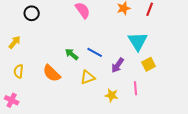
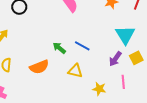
purple arrow: (118, 65) -> (115, 59), moved
orange semicircle: (52, 73) -> (39, 67), turned -66
yellow triangle: (88, 77) -> (75, 71), turned 35

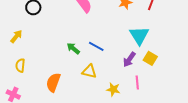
yellow square: (136, 58) -> (150, 58), turned -32
orange semicircle: (39, 67) -> (53, 82), moved, turned 132

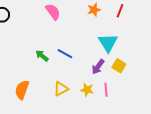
yellow triangle: (89, 71) -> (61, 89), moved, turned -42
yellow star: (113, 89) -> (87, 90), moved

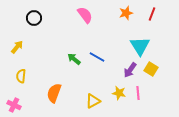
yellow triangle: (61, 89) -> (93, 101), moved

